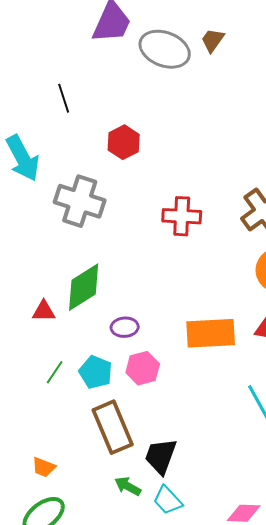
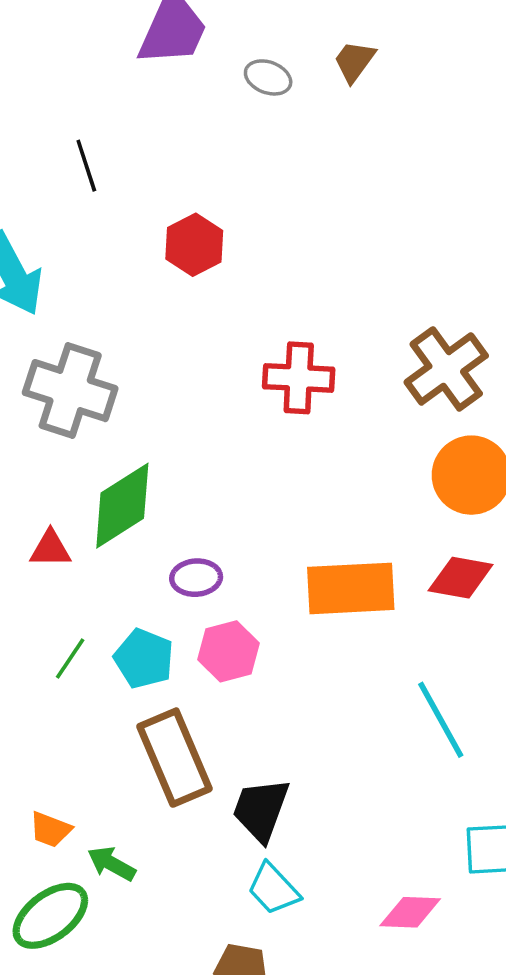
gray ellipse: (165, 49) -> (268, 77), size x0.5
gray cross: (80, 201) -> (70, 391), moved
green arrow: (128, 486) -> (112, 864), moved

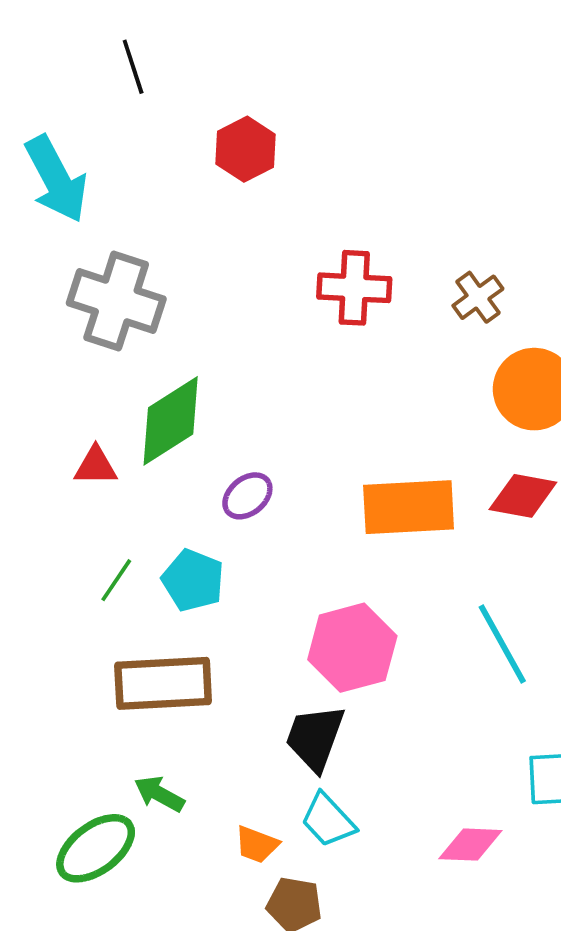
brown cross: (446, 369) -> (478, 297), moved, size x0.6
purple ellipse: (196, 578) -> (247, 496), turned -36
pink hexagon: (228, 651) -> (352, 648), moved, size x1.4
brown rectangle: (175, 758) -> (163, 683), moved, turned -70
orange trapezoid: (50, 829) -> (257, 845), moved

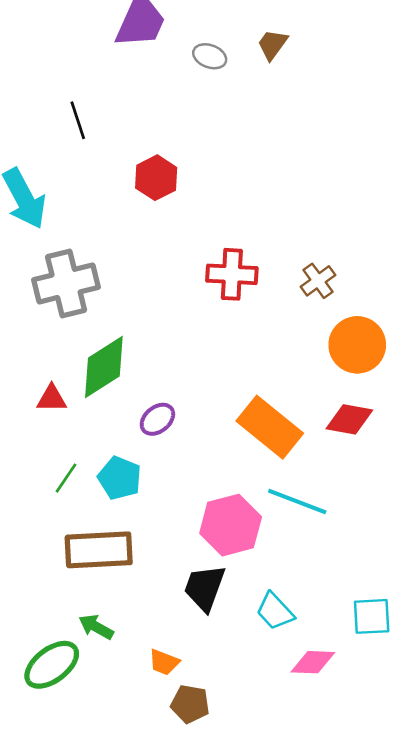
gray cross: (116, 301) -> (66, 283), turned -32
orange rectangle: (409, 507) -> (270, 427), turned 42
cyan line: (502, 644) -> (297, 502), moved, turned -40
cyan trapezoid: (328, 820) -> (275, 611), moved

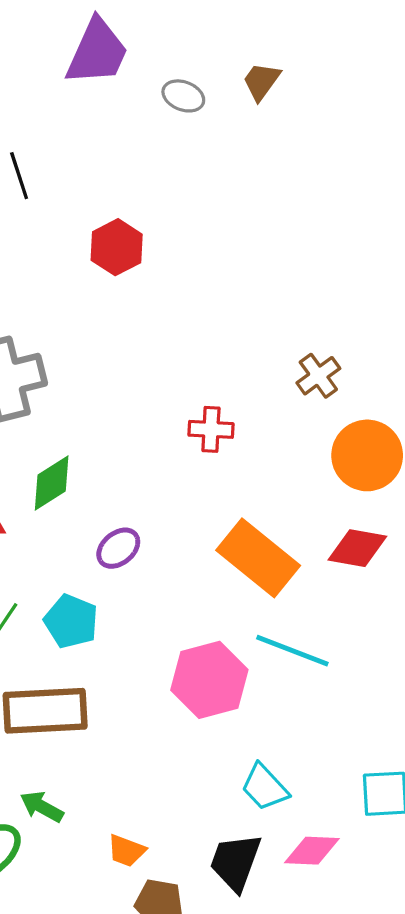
red cross: (232, 274) -> (211, 429), moved, size x0.7
green diamond: (104, 367) -> (52, 483), size x0.7
black trapezoid: (204, 588) -> (235, 862), moved

